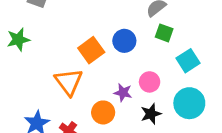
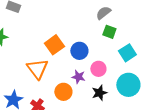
blue circle: (124, 41) -> (79, 51), moved

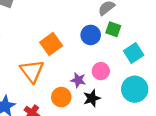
blue circle: (79, 51) -> (91, 35), moved
black star: (99, 93) -> (92, 98), moved

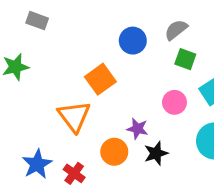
blue circle: (91, 35) -> (133, 41), moved
pink circle: (101, 71) -> (174, 102), moved

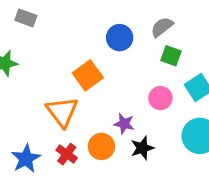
red cross: (74, 173) -> (67, 154), moved

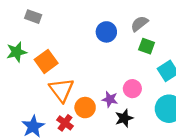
orange square: (88, 75) -> (46, 61), moved
pink circle: (160, 98) -> (132, 89), moved
orange circle: (101, 146) -> (85, 108), moved

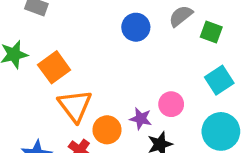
green square: (147, 46) -> (211, 32), moved

